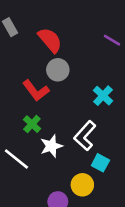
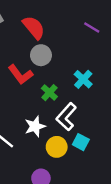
green cross: (32, 124) -> (49, 93), moved
yellow circle: (82, 185) -> (57, 147), moved

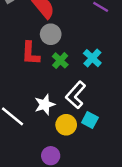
red L-shape: (20, 74) -> (30, 53), turned 40
green cross: (49, 93) -> (60, 60), moved

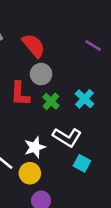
white L-shape: (76, 95) -> (67, 137), turned -100
yellow circle: (66, 125) -> (30, 173), moved

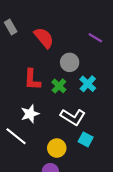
gray circle: (41, 74) -> (70, 62), moved
white star: (35, 147) -> (30, 114), moved
yellow circle: (30, 173) -> (57, 148), moved

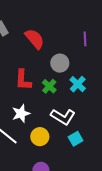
purple line: (95, 38) -> (85, 39), turned 56
cyan square: (86, 139) -> (76, 139), turned 32
yellow circle: (57, 148) -> (40, 137), moved

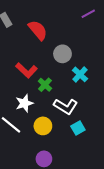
purple line: (85, 39) -> (88, 14), moved, turned 64
red L-shape: (23, 80) -> (26, 70), turned -50
green cross: (49, 86) -> (45, 85), moved

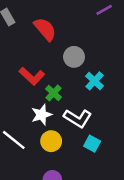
white star: (24, 103) -> (41, 115), moved
cyan square: (78, 128) -> (92, 144), turned -32

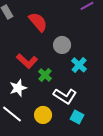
white star: (41, 115) -> (18, 88), moved

